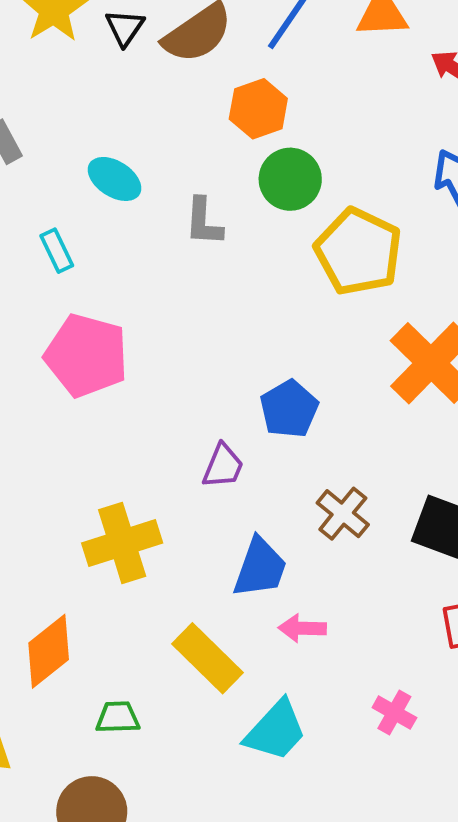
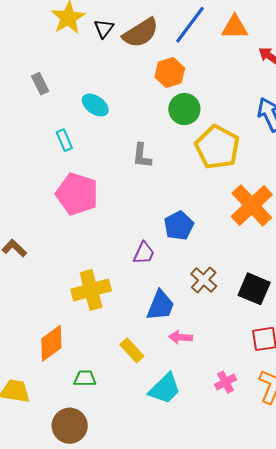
gray L-shape: (204, 222) -> (142, 156), moved
yellow rectangle: (208, 658) -> (132, 350), size x0.7
pink cross: (394, 713) -> (225, 382), turned 30

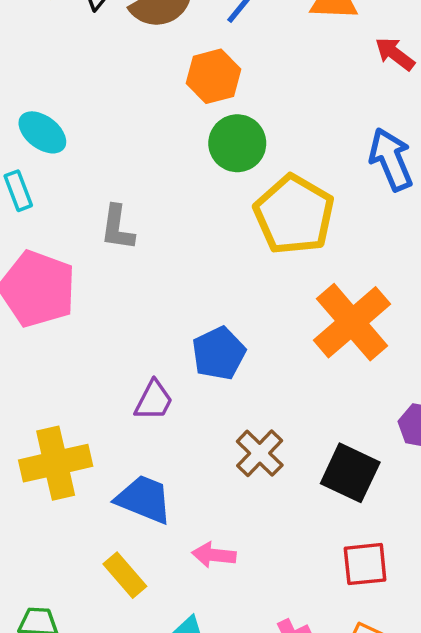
cyan ellipse: (95, 105) -> (42, 132), moved
gray L-shape: (142, 156) -> (117, 228), moved
blue trapezoid: (160, 306) -> (144, 499), moved, turned -92

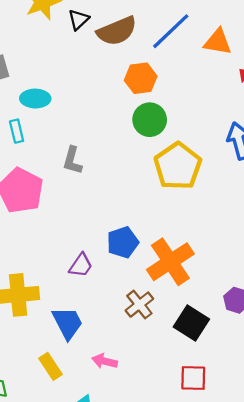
cyan ellipse: (42, 132) -> (35, 99), turned -44
orange cross: (352, 322) -> (170, 262), moved
blue trapezoid: (144, 499) -> (67, 323), turned 33

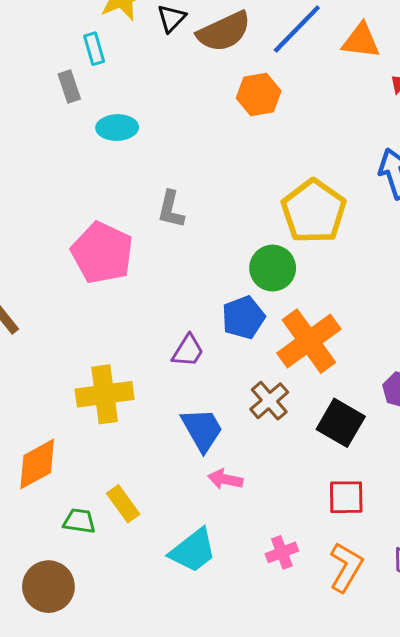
green circle: (150, 120) -> (273, 268), moved
cyan rectangle: (17, 131) -> (94, 49), moved
blue trapezoid: (67, 323) -> (202, 430), moved
yellow rectangle: (51, 366) -> (123, 504), moved

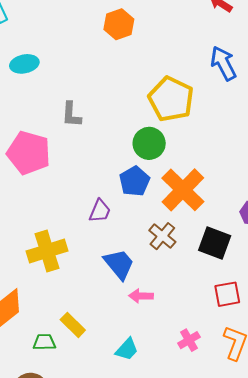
cyan trapezoid: (193, 551) -> (127, 349), size x0.7

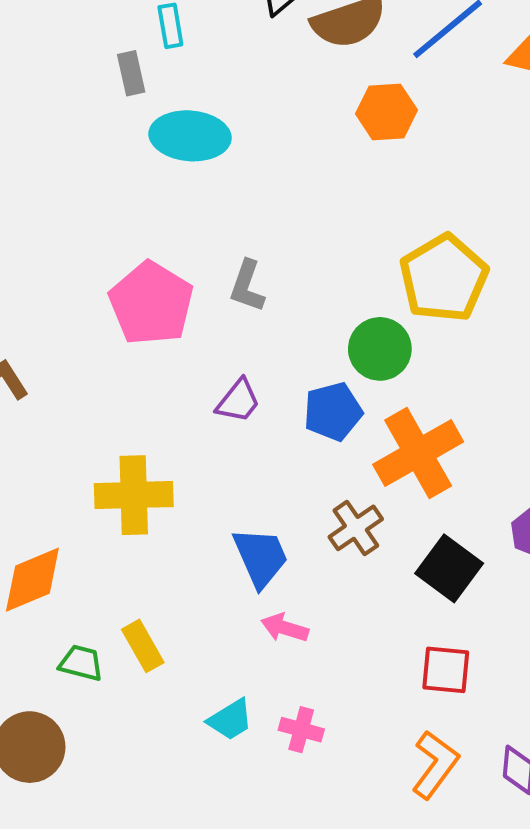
cyan ellipse: (24, 64) -> (190, 136), size x1.4
gray L-shape: (71, 115) -> (247, 286), moved
purple trapezoid: (100, 211) -> (238, 401), moved
pink cross: (189, 340) -> (301, 730), moved, turned 30

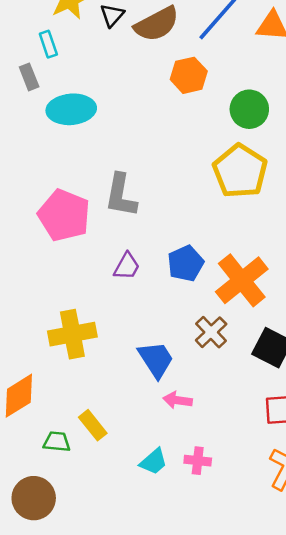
gray L-shape: (247, 286) -> (121, 195), size x1.4
green circle: (380, 349) -> (249, 109), moved

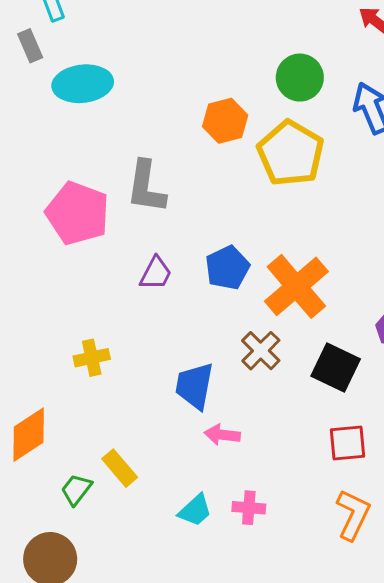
orange hexagon: (189, 75) -> (225, 121), moved
yellow cross: (72, 334) -> (92, 358), size x0.6
blue trapezoid: (156, 359) -> (194, 386), turned -135
green trapezoid: (57, 442) -> (76, 489), turned -56

